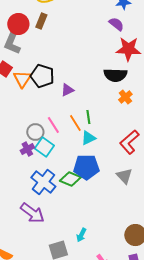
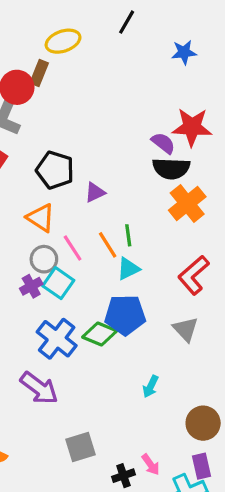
brown rectangle: (41, 21) -> (39, 73), moved
purple semicircle: (116, 24) -> (163, 143), moved
orange triangle: (22, 79) -> (41, 218), moved, turned -30
orange cross: (125, 97) -> (187, 203), size x1.6
cyan arrow: (81, 235) -> (151, 386), moved

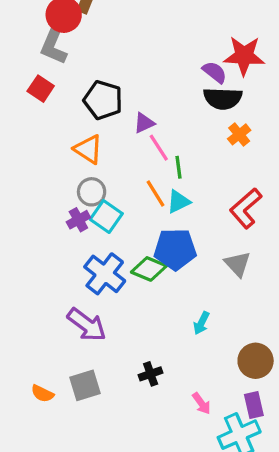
orange cross: (187, 203) -> (239, 134), size x0.6
orange line: (108, 245) -> (156, 193), moved
pink line: (73, 248) -> (159, 148), moved
gray square: (81, 447) -> (85, 385), moved
black cross: (123, 476) -> (151, 374), moved

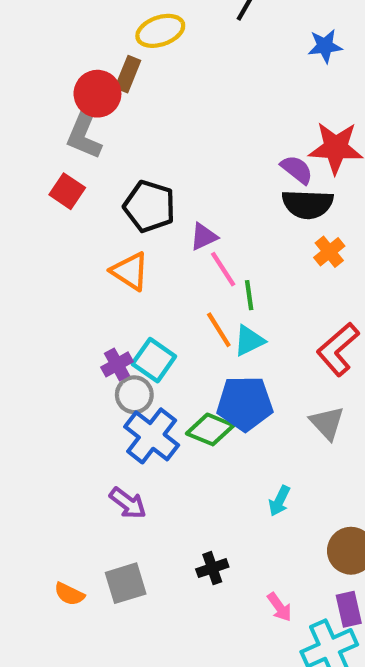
gray circle: (92, 192) -> (134, 395), moved
purple arrow: (87, 325) -> (128, 503), size x0.7

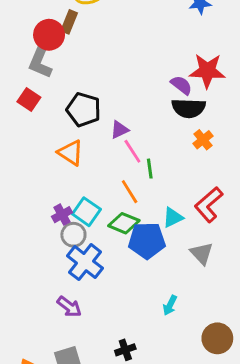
cyan triangle: (249, 341) -> (173, 217), moved
green diamond: (210, 429) -> (124, 223), moved

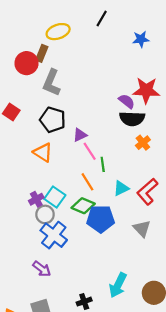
gray L-shape: (40, 61) -> (52, 83), moved
cyan triangle: (173, 217) -> (121, 188), moved
cyan arrow: (170, 305) -> (118, 285), moved, size x1.6

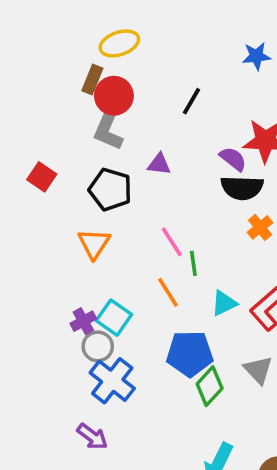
black line: (102, 19) -> (192, 101), moved
red circle: (27, 63) -> (114, 96), moved
purple triangle: (80, 135) -> (159, 164), moved, turned 32
orange triangle: (43, 152) -> (94, 244), turned 30
green diamond: (83, 206) -> (210, 386), moved, turned -70

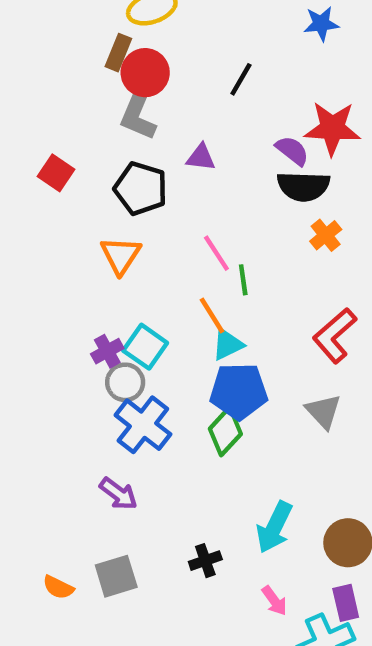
cyan triangle: (224, 303) -> (228, 344), moved
green diamond: (210, 386) -> (225, 431), moved

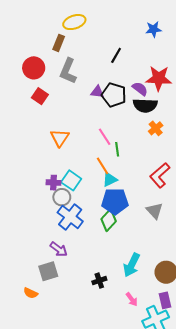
red circle: (145, 73) -> (34, 68), moved
red square: (56, 173) -> (40, 96), moved
black pentagon: (141, 188) -> (114, 95), moved
purple cross: (107, 351) -> (53, 183), turned 32
gray square: (116, 576) -> (48, 271), moved

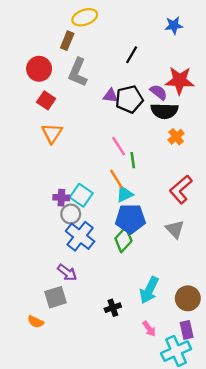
black pentagon: (114, 95) -> (129, 99), turned -30
orange triangle: (60, 138) -> (52, 133), moved

